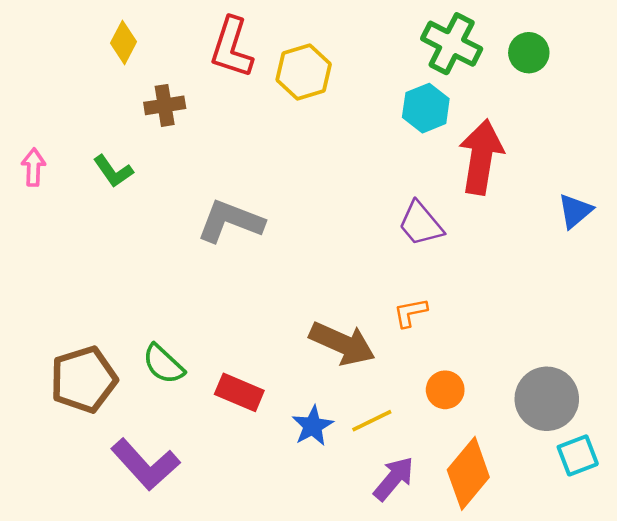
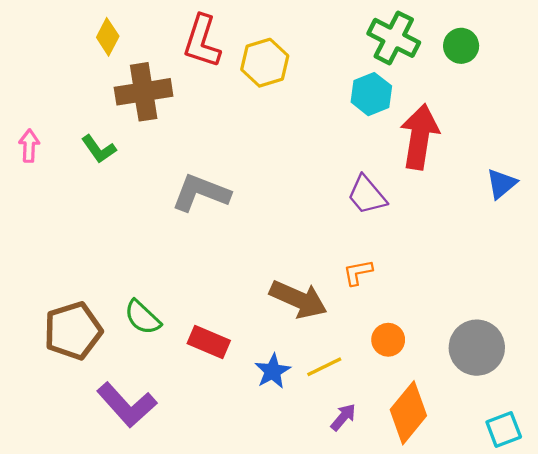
brown cross: (165, 105) -> (144, 92), size x1.6
cyan square: (578, 455) -> (504, 430), moved
purple arrow: (394, 479) -> (343, 417), size x0.7

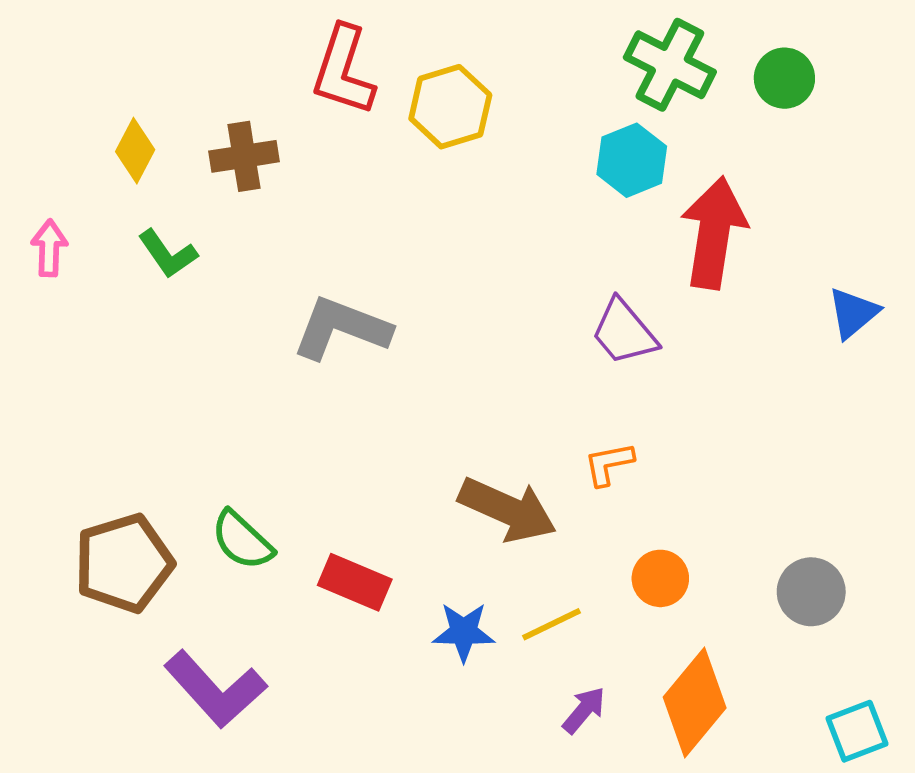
yellow diamond: (108, 37) -> (135, 151), moved
brown cross: (144, 92) -> (244, 156), size x0.7
gray circle: (477, 348) -> (811, 592), size x0.7
blue star: (273, 371) -> (464, 632), turned 30

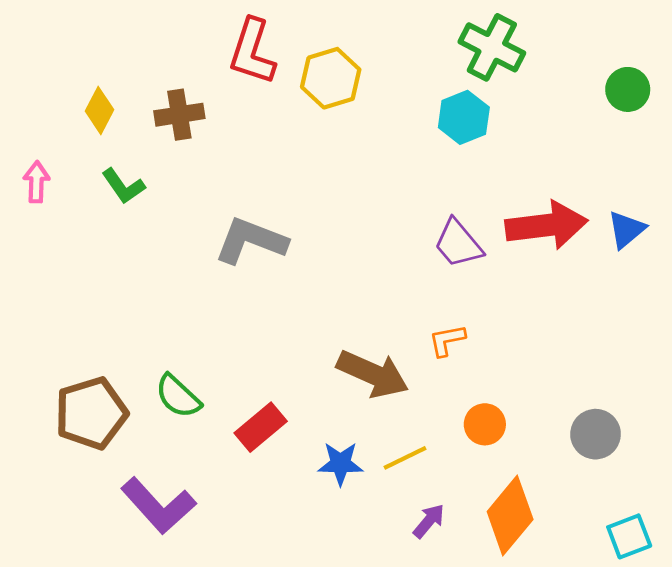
green circle: (784, 78) -> (628, 89), moved
red arrow: (714, 233) -> (546, 225), moved, turned 74
red rectangle: (355, 582) -> (261, 427), turned -63

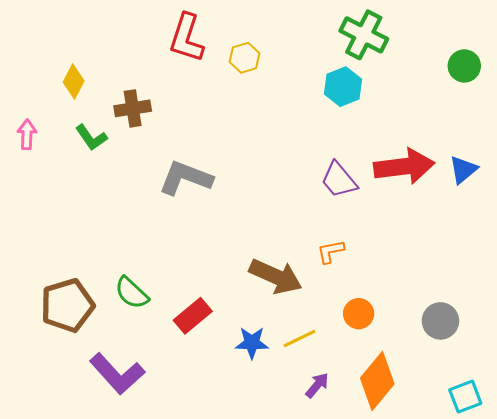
yellow hexagon: (331, 78) -> (245, 58), size x0.7
brown cross: (179, 115) -> (133, 108), moved

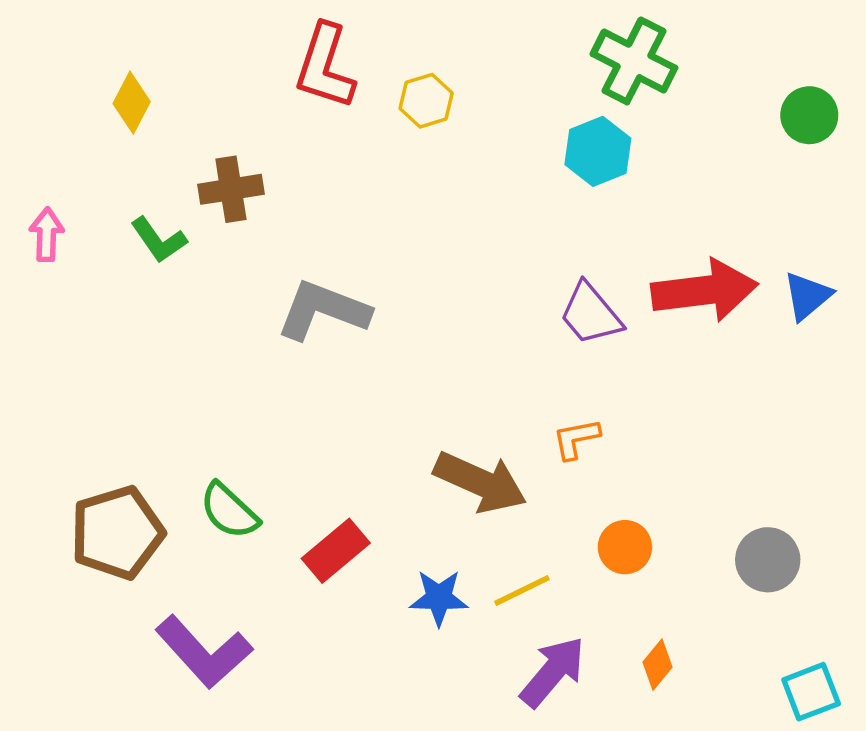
yellow diamond: (74, 82) -> (132, 103), moved
orange diamond: (377, 381) -> (657, 665), size x0.5
purple arrow: (317, 385) -> (553, 672), size x1.6

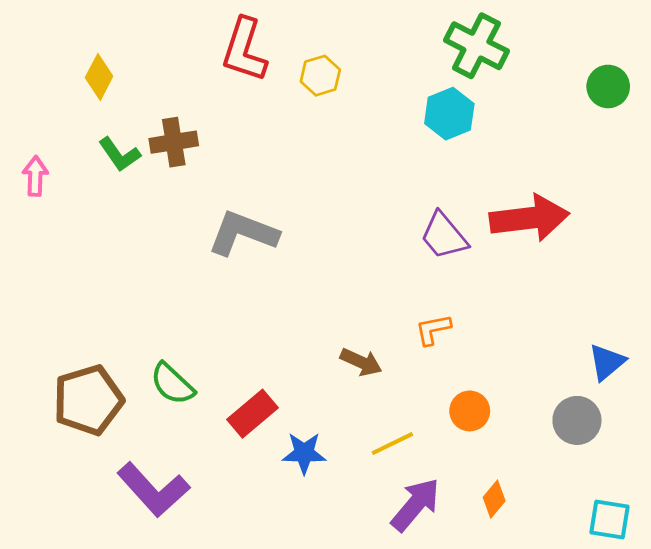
green L-shape: (159, 240) -> (119, 154), moved
blue triangle: (807, 296) -> (607, 362), moved
brown arrow: (480, 482) -> (361, 362), size x0.6
blue star: (439, 598) -> (304, 453), moved
cyan square: (811, 692) -> (610, 520), turned 30

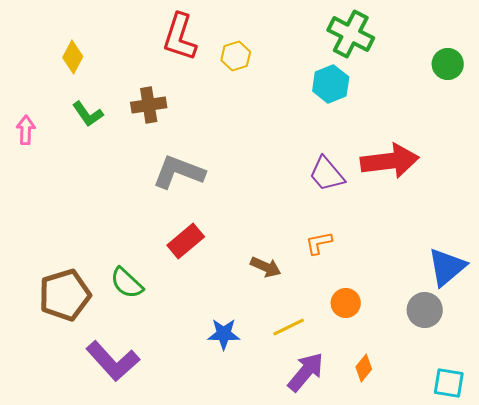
brown cross: (174, 142) -> (149, 105), moved
blue triangle: (607, 362) -> (447, 267), size x1.4
red rectangle: (252, 414) -> (186, 241), moved

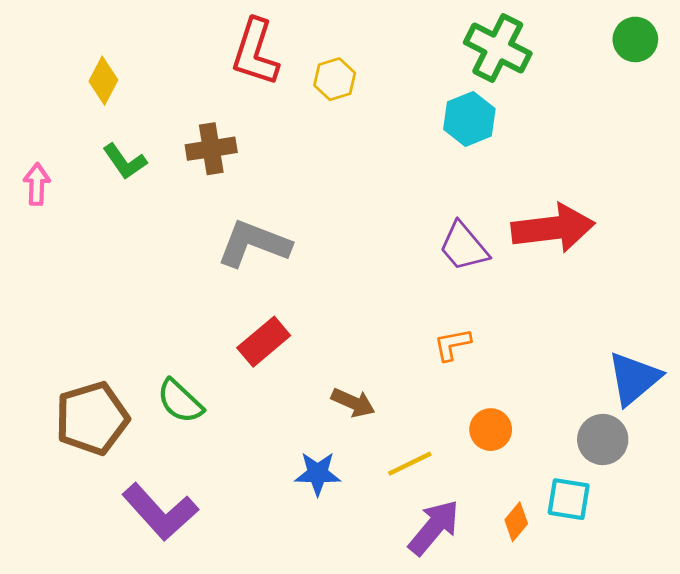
green circle: (448, 64) -> (635, 39), moved
brown arrow: (266, 267) -> (353, 403), moved
cyan square: (449, 383) -> (569, 499), moved

